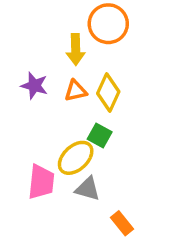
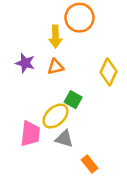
yellow diamond: (108, 92) -> (108, 72), moved

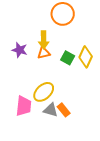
yellow arrow: (56, 37) -> (44, 40), moved
green square: (73, 100) -> (68, 58), moved
orange rectangle: (90, 164) -> (64, 110), moved

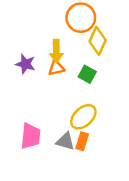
yellow diamond: (86, 57) -> (98, 41), moved
yellow ellipse: (44, 92) -> (83, 117), moved
orange rectangle: (64, 110) -> (82, 141), turned 56

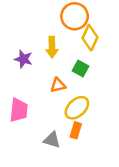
orange triangle: (56, 68) -> (58, 85), moved
pink trapezoid: (31, 136) -> (19, 110), moved
gray triangle: (65, 141) -> (52, 140), moved

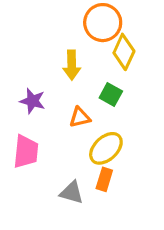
purple star: (23, 59) -> (32, 101), moved

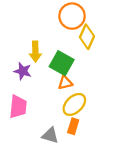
yellow arrow: (72, 65) -> (35, 52), moved
green square: (111, 94) -> (62, 63), moved, size x1.5
orange triangle: (80, 117) -> (65, 83), moved

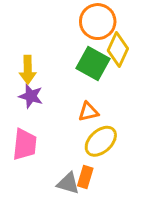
yellow arrow: (35, 52) -> (28, 70), moved
green square: (62, 63) -> (93, 64), moved
orange rectangle: (73, 126) -> (85, 177), moved

